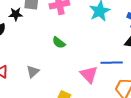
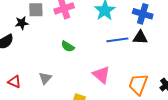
blue line: (112, 63) -> (117, 40), moved

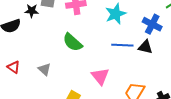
green semicircle: (68, 46) -> (72, 42), size x1.5
gray triangle: (45, 78) -> (44, 69), turned -40

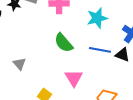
green semicircle: (72, 42) -> (64, 43), moved

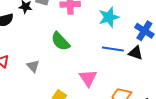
green semicircle: (64, 43) -> (60, 41), moved

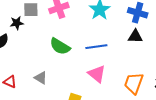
blue line: (113, 49) -> (96, 47), moved

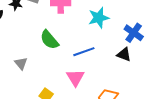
blue line: (96, 47) -> (84, 52), turned -30

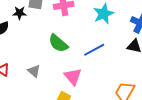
pink triangle: (75, 78) -> (73, 76), moved

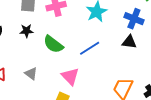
black star: (20, 13) -> (27, 31), moved

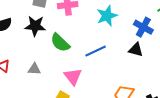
black star: (27, 31) -> (35, 26), size x1.5
gray triangle: (31, 74) -> (34, 69), turned -40

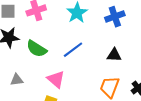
blue cross: (143, 27) -> (115, 17), turned -36
black triangle: (136, 50) -> (114, 55), moved

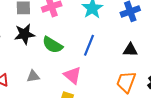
blue line: (73, 50) -> (89, 45), turned -30

